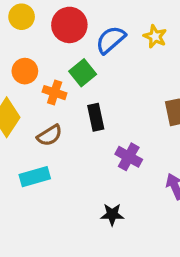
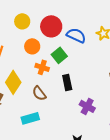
blue semicircle: (111, 40) -> (76, 35), turned 66
orange circle: (25, 71) -> (32, 46), moved
brown semicircle: (50, 135) -> (39, 93), turned 84

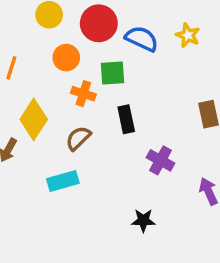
green square: (59, 55) -> (113, 73), turned 35
brown semicircle: (39, 93) -> (78, 138), turned 84

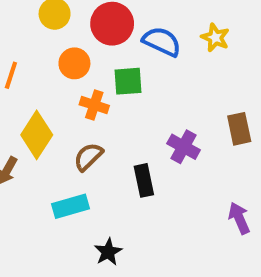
black rectangle: (126, 119) -> (144, 180), moved
purple cross: (160, 160) -> (184, 147), moved
black star: (143, 220) -> (108, 252), moved, turned -30

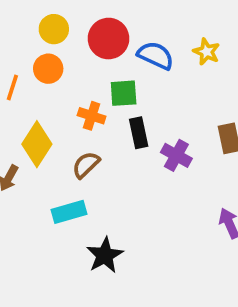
orange circle: (74, 63) -> (48, 69), moved
black rectangle: (144, 180) -> (139, 133), moved
black star: (108, 252) -> (105, 255), size x1.4

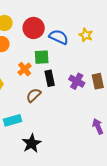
orange cross: (92, 116) -> (25, 69), turned 32
purple cross: (176, 155) -> (77, 81), moved
brown semicircle: (86, 165) -> (34, 95), moved

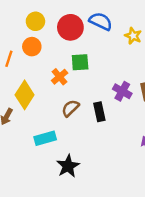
blue semicircle: (59, 37) -> (101, 21), moved
black rectangle: (50, 78) -> (99, 112), moved

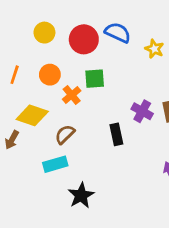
orange circle: (32, 47) -> (50, 75), moved
yellow diamond: (25, 95) -> (32, 115), turned 76
brown semicircle: (70, 108) -> (65, 134), moved

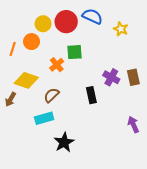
yellow circle: (44, 33) -> (43, 24), moved
orange circle: (50, 75) -> (32, 42), moved

